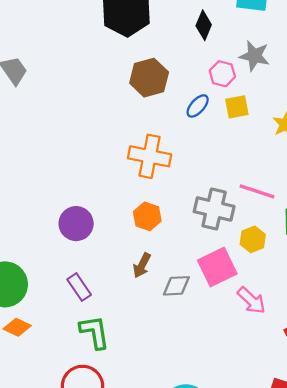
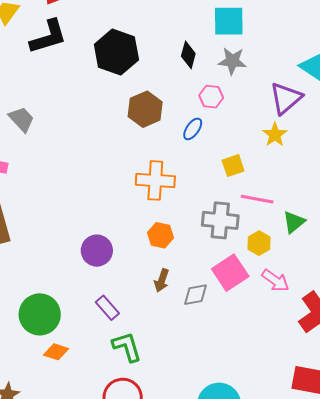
gray star: (254, 56) -> (232, 61), moved
yellow square: (237, 107) -> (233, 166), moved
pink arrow: (251, 300) -> (275, 281), moved

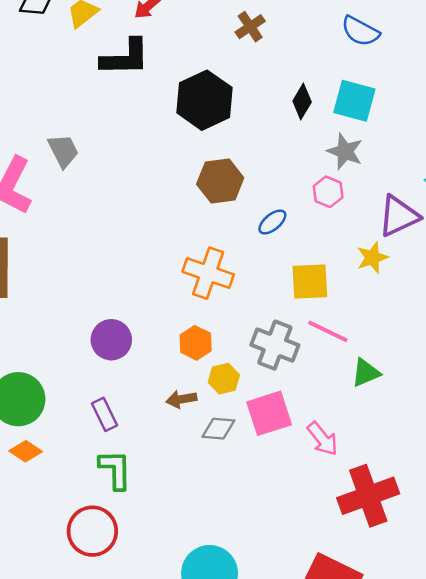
black diamond: (188, 55) -> (302, 102), moved
pink hexagon: (211, 97) -> (328, 192), moved
yellow square: (233, 166) -> (310, 281), size x1.4
yellow hexagon: (259, 243) -> (224, 379), moved
brown arrow: (162, 280) -> (181, 399), turned 45

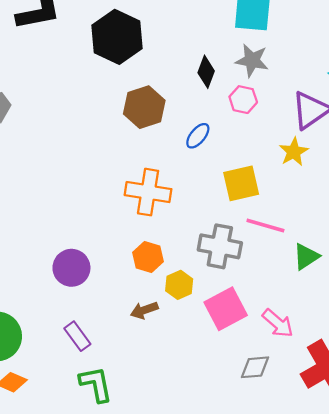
black diamond: (302, 102) -> (206, 72), moved
gray diamond: (218, 429) -> (255, 367), moved

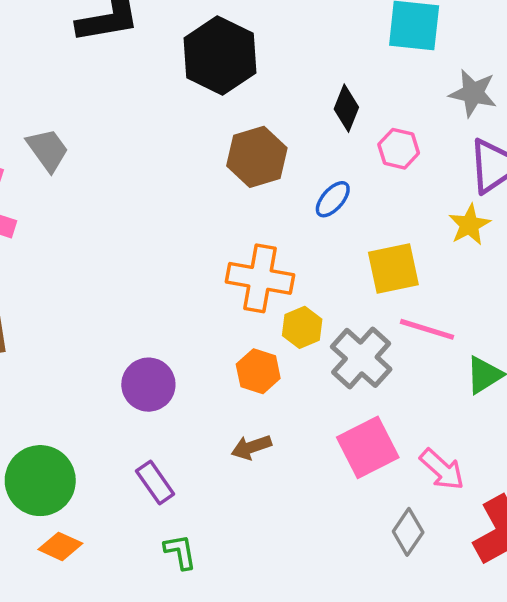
gray star: (252, 60) -> (473, 93), moved
gray cross: (220, 246) -> (361, 358), turned 30
yellow hexagon: (179, 285) -> (302, 327), moved
gray diamond: (255, 367) -> (408, 532), turned -52
green L-shape: (96, 384) -> (180, 552), size x0.7

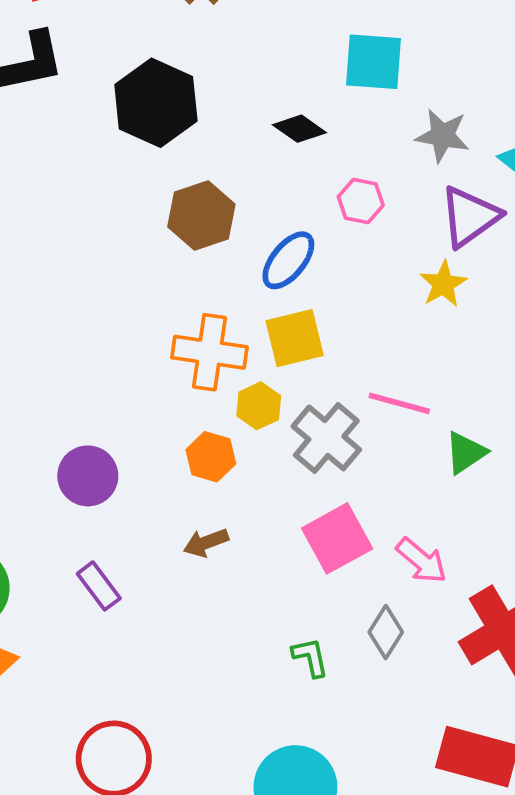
black diamond: (346, 108) -> (299, 129), moved, turned -75
blue ellipse: (333, 199) -> (288, 260), size x1.4
yellow square: (393, 269) -> (295, 338), moved
green L-shape: (180, 552) -> (310, 657), moved

